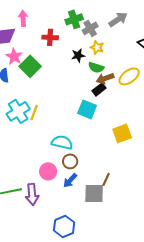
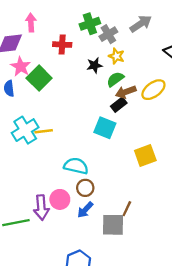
green semicircle: (96, 67) -> (115, 79), turned 126
yellow line: (34, 112) -> (44, 131), turned 63
purple arrow: (32, 194) -> (41, 208), moved

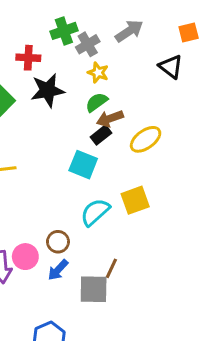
black star: (95, 65) -> (48, 90), moved, size x1.6
yellow ellipse: (153, 90) -> (146, 139), moved
cyan semicircle: (76, 166) -> (95, 212), moved, turned -55

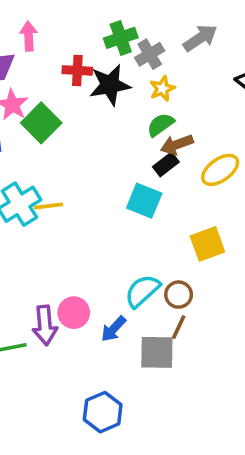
yellow star: (98, 73) -> (162, 89), turned 30
black star: (48, 90) -> (110, 85), moved
cyan semicircle: (95, 212) -> (142, 291), moved
brown circle: (58, 242) -> (179, 295), moved

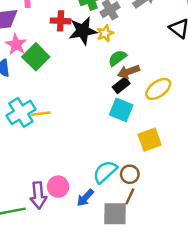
yellow star: (162, 89) -> (105, 33), moved
cyan square: (144, 201) -> (121, 110), moved

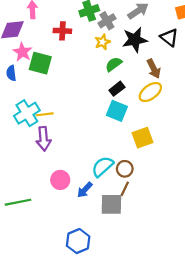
black star: (83, 31) -> (135, 40), moved
green square: (36, 57) -> (40, 63), turned -30
brown arrow: (129, 72) -> (154, 69), moved, turned -96
purple arrow: (38, 195) -> (44, 139), moved

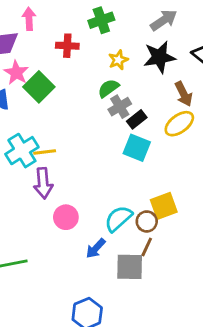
gray cross: (107, 21) -> (120, 107), moved
green square: (40, 63) -> (39, 87), turned 30
green semicircle: (114, 64) -> (108, 88), moved
yellow square: (143, 138) -> (164, 206), moved
pink circle: (60, 180) -> (66, 217), moved

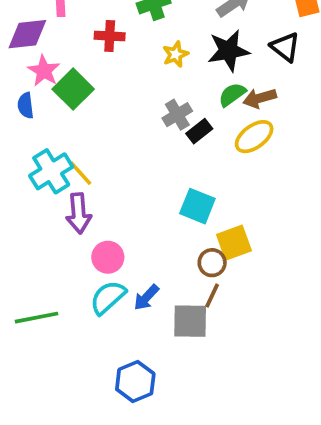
green semicircle: (108, 88) -> (232, 95), moved
brown arrow: (184, 94) -> (260, 98), turned 100
cyan square: (137, 148) -> (197, 206), moved
yellow line: (45, 152) -> (80, 173), turned 55
cyan semicircle: (118, 219) -> (108, 297), moved

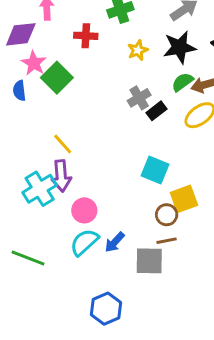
cyan cross: (51, 171) -> (40, 189), moved
brown line: (212, 296) -> (167, 241), turned 54
green line: (37, 318) -> (28, 258), turned 32

